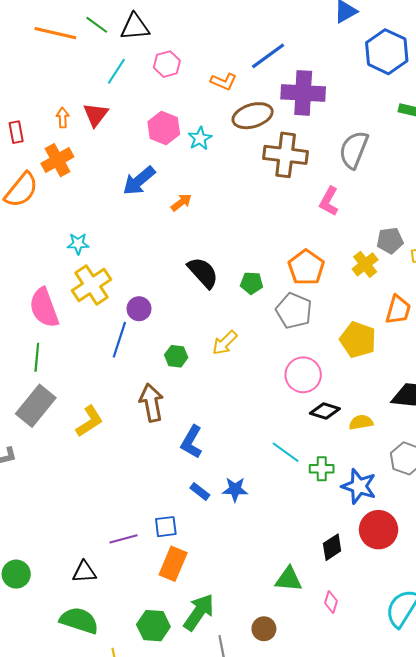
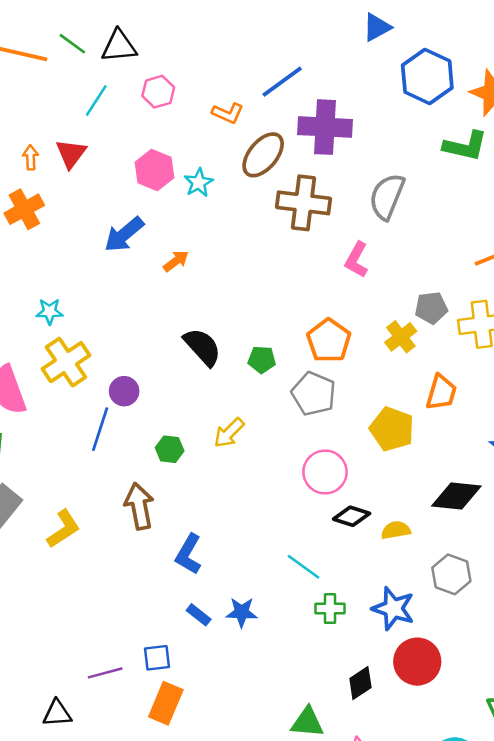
brown ellipse: (253, 116) -> (263, 155), turned -33
green cross: (322, 469) -> (330, 608), moved

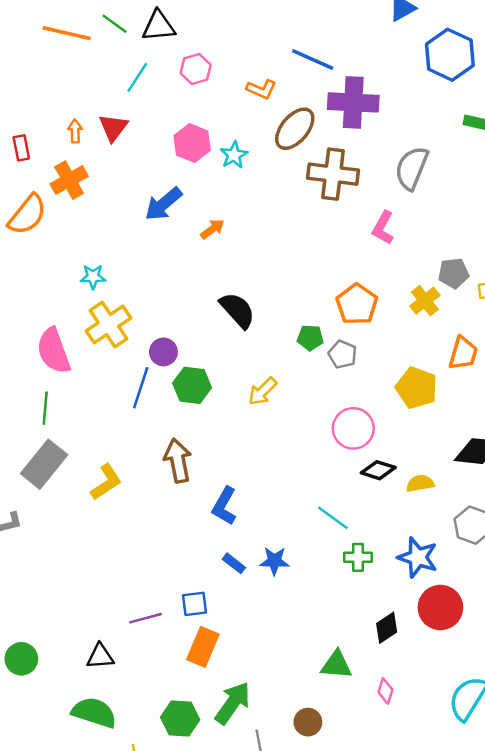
blue line: (282, 82) -> (313, 59), turned 60
green pentagon: (262, 360) -> (310, 338), moved
gray pentagon: (314, 394) -> (343, 354), size x0.7
green hexagon: (170, 449) -> (192, 385), moved, size x1.4

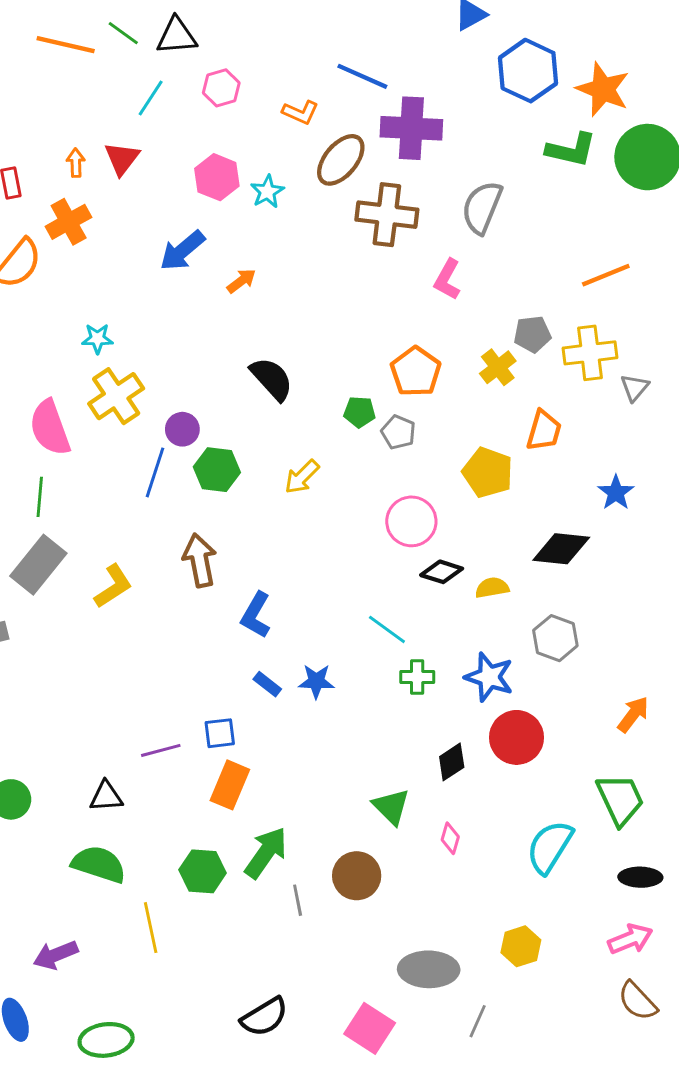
green triangle: (337, 665) -> (391, 807), turned 40
brown circle: (308, 722) -> (357, 876), size x1.4

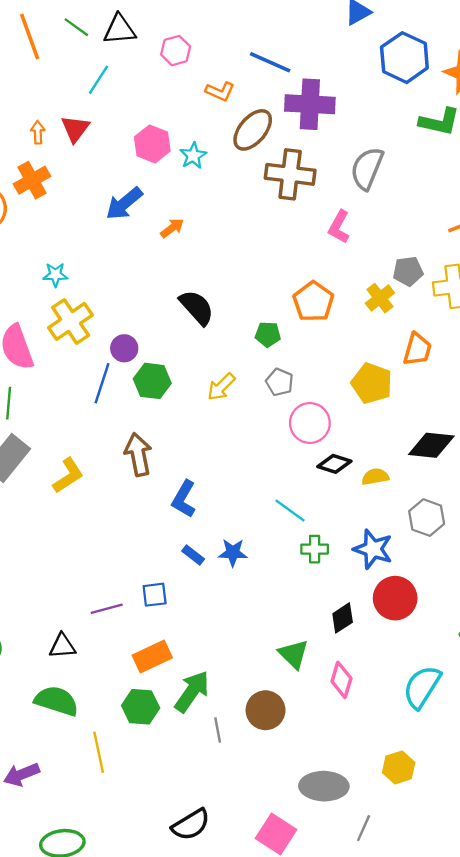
orange line: (66, 45) -> (30, 37), turned 57
pink hexagon: (221, 88) -> (176, 51), moved
gray pentagon: (398, 432) -> (280, 382), moved
orange rectangle: (230, 785) -> (152, 657), moved, turned 42
pink diamond: (450, 838) -> (341, 680), size x1.4

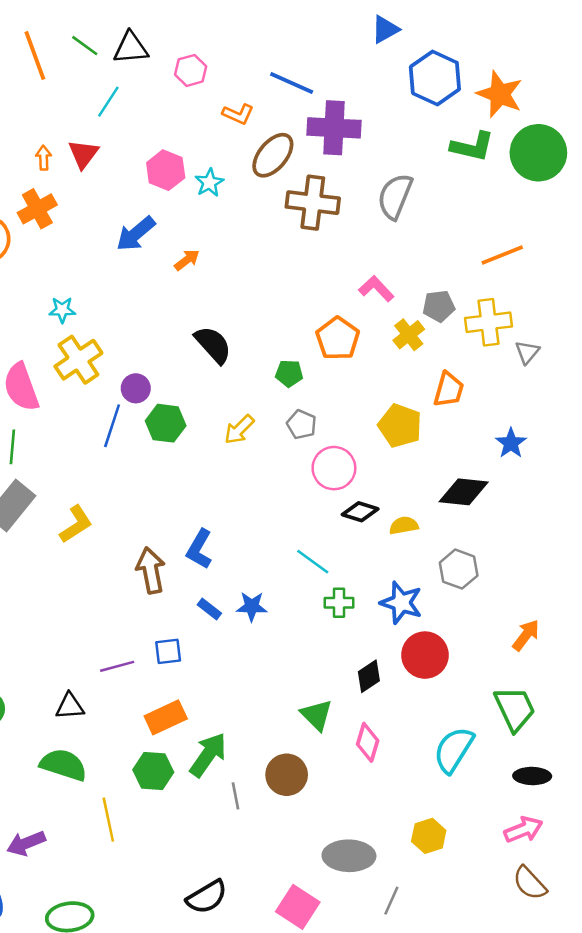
pink L-shape: (339, 227) -> (376, 289), moved, turned 108
brown arrow: (138, 455) -> (151, 570), moved

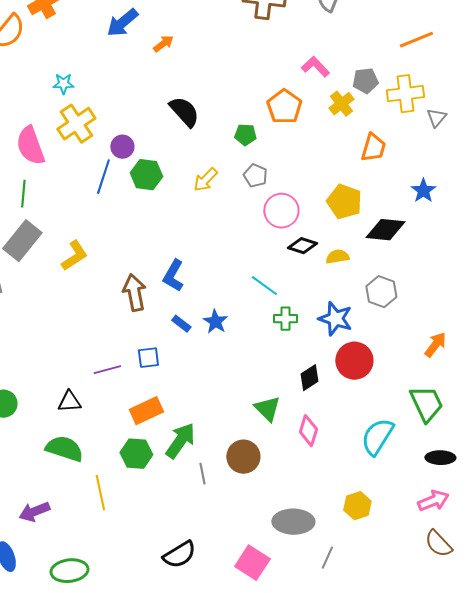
yellow pentagon: (400, 426) -> (344, 202), moved
blue star: (252, 606) -> (215, 322), turned 30

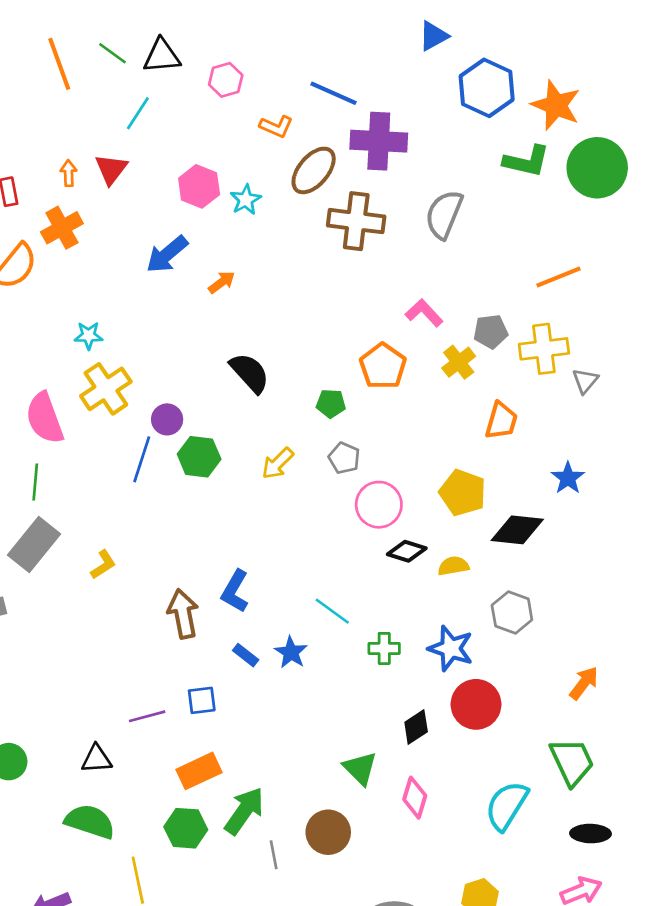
yellow L-shape: (74, 256) -> (103, 565), size x0.7
cyan line: (264, 286) -> (332, 611), moved

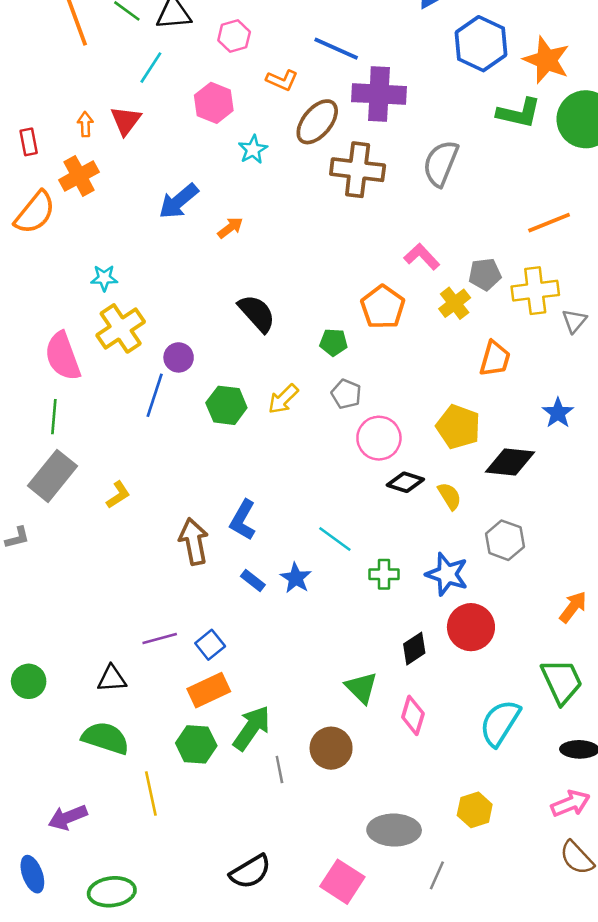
pink hexagon: (199, 186) -> (214, 103), moved
green hexagon: (199, 457) -> (226, 405), moved
yellow semicircle: (453, 566) -> (450, 496), turned 68
blue square: (202, 700) -> (210, 645), moved, turned -32

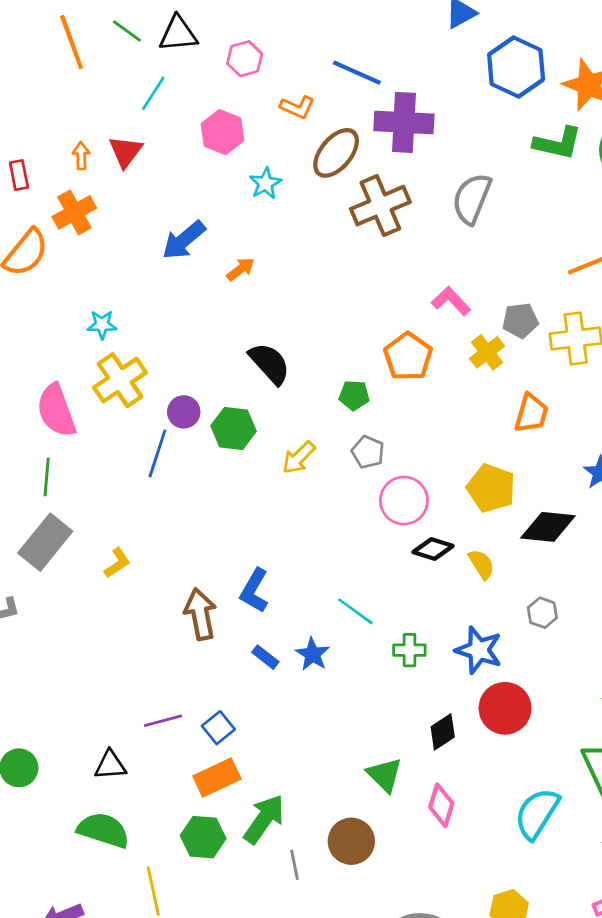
brown cross: (358, 170) -> (380, 206), turned -30
green hexagon: (226, 405) -> (234, 429), moved
gray hexagon: (505, 540) -> (542, 613), size x0.7

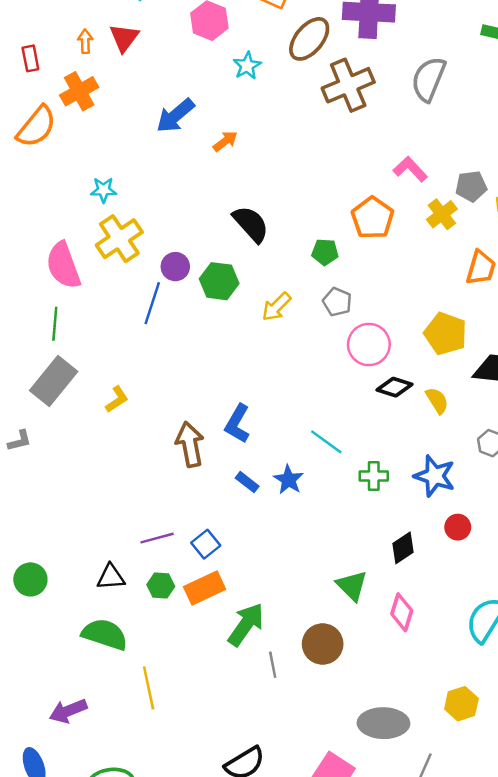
red circle: (505, 708) -> (458, 527), size x0.6
green hexagon: (203, 837) -> (161, 586), moved, size x0.7

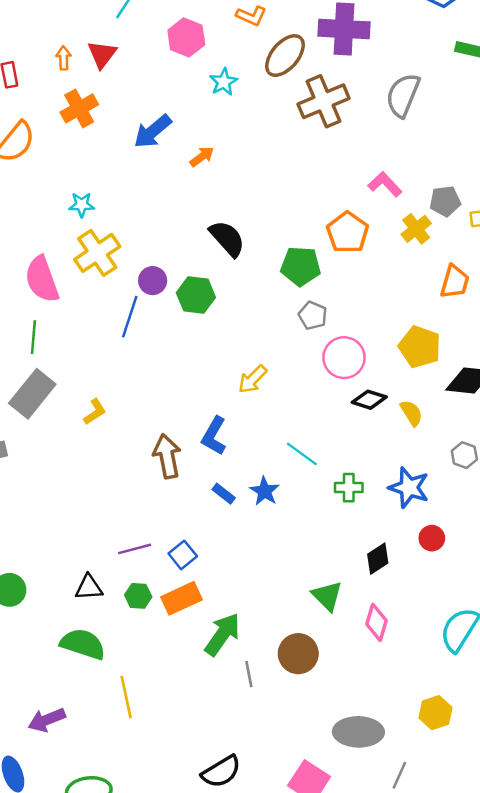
orange cross: (79, 91) -> (79, 108), moved
green pentagon: (325, 252) -> (301, 266), size x1.5
yellow arrow: (276, 307) -> (253, 379), moved

